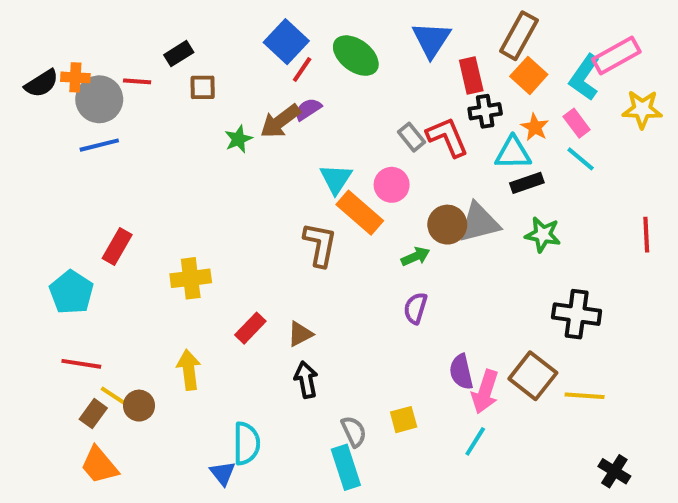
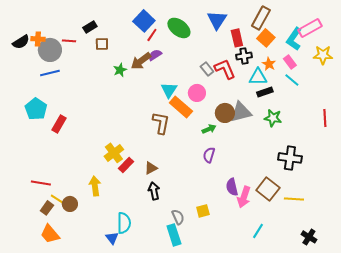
yellow cross: (191, 278) -> (114, 153), moved, turned -30
cyan pentagon: (71, 292) -> (36, 109), moved
cyan line: (475, 441) -> (258, 231), moved

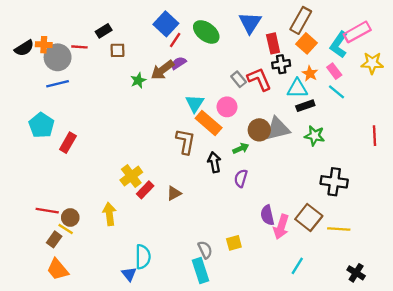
black arrow: (154, 191) -> (214, 162), moved
brown circle: (70, 204) -> (70, 218), moved

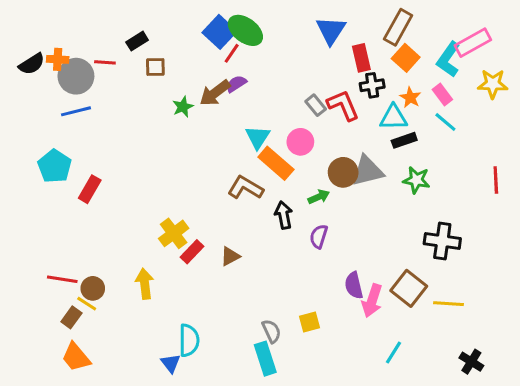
green ellipse: (206, 32) -> (245, 30), moved
brown L-shape: (185, 141) -> (245, 188), turned -70

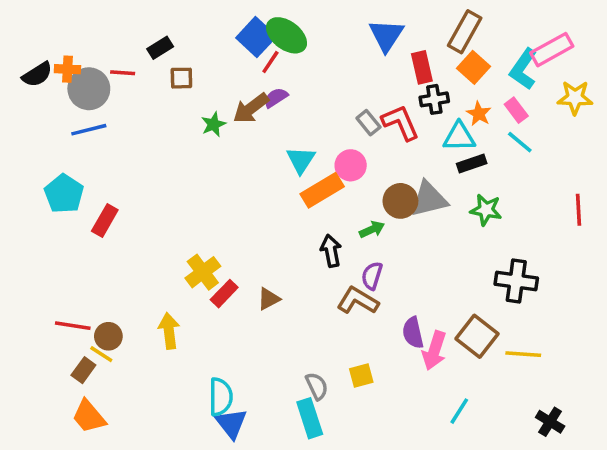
orange rectangle: (276, 163) -> (322, 190), turned -72
brown L-shape: (245, 188) -> (358, 301), moved
blue triangle: (171, 363) -> (231, 424), moved, size x1.4

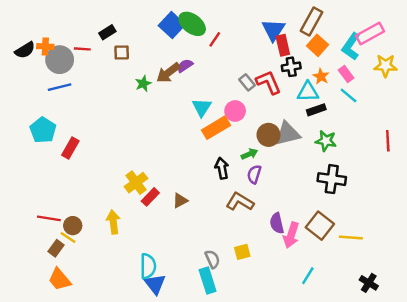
blue triangle: (386, 35) -> (273, 30), moved
red line: (270, 62) -> (215, 39), moved
purple semicircle: (372, 276) -> (254, 174), moved
black cross: (516, 281) -> (332, 179), moved

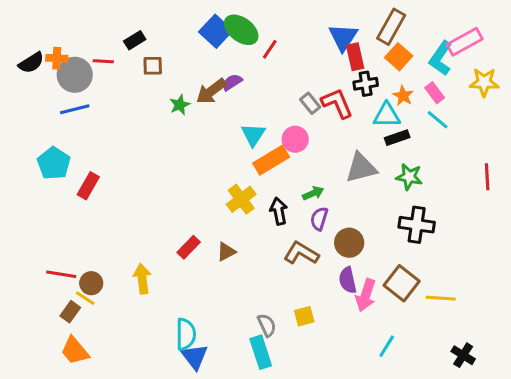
brown circle: (268, 135) -> (349, 243), moved
yellow cross: (136, 183) -> (241, 199), moved

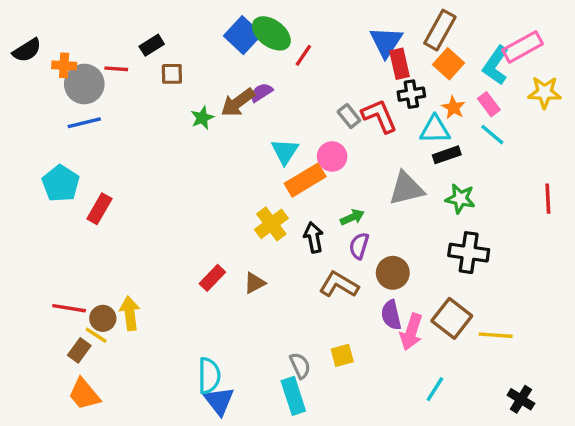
black semicircle: (31, 63) -> (27, 50), moved
yellow arrow: (142, 279) -> (130, 313), moved

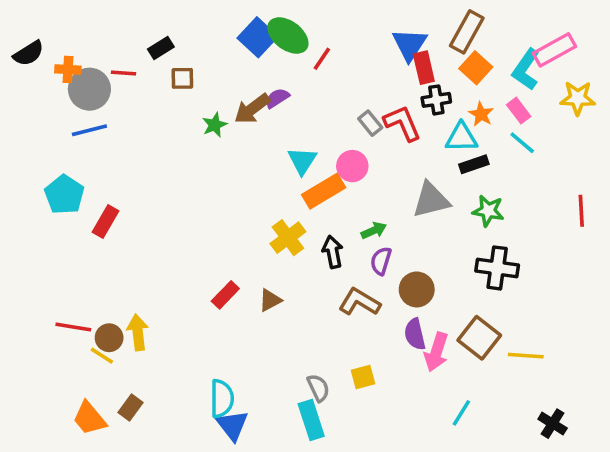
brown rectangle: (79, 350) -> (131, 407), moved

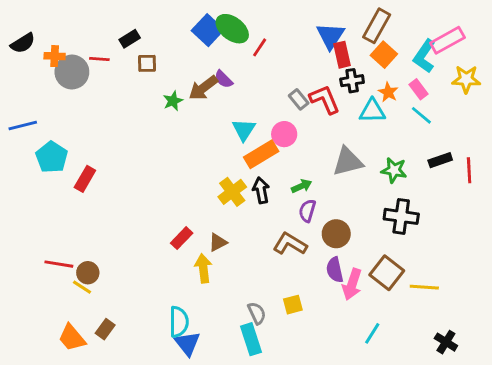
purple semicircle: (277, 98) -> (224, 79), turned -102
blue line: (89, 130) -> (23, 125), moved
black rectangle: (474, 164) -> (440, 160), moved
black arrow: (333, 252) -> (261, 190), moved
yellow arrow: (138, 332) -> (203, 268), moved

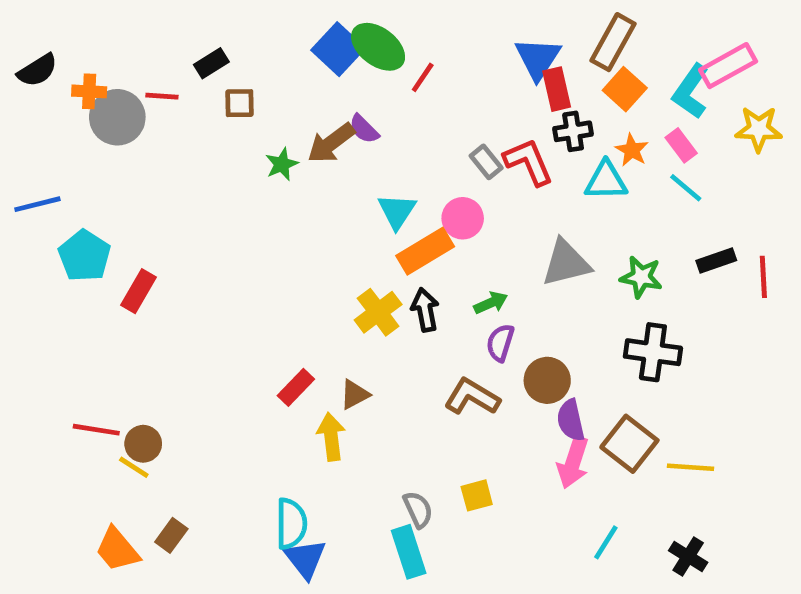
purple semicircle: (335, 270) -> (571, 420), moved
black cross: (446, 342) -> (688, 557), moved

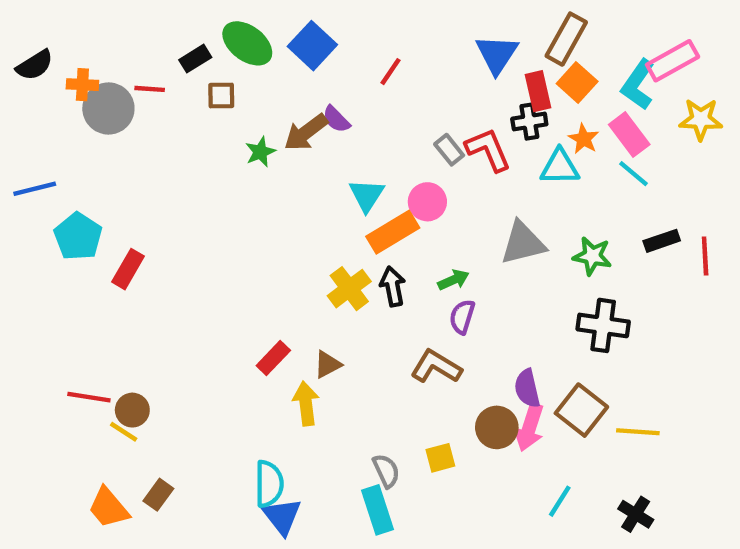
green ellipse: (378, 47) -> (247, 43), moved
red rectangle: (557, 89) -> (538, 91), moved
pink rectangle: (681, 145) -> (629, 135), size x1.4
brown circle: (547, 380) -> (497, 427), moved

